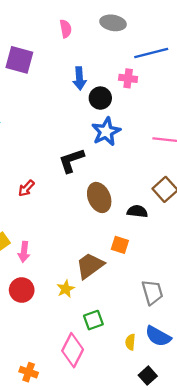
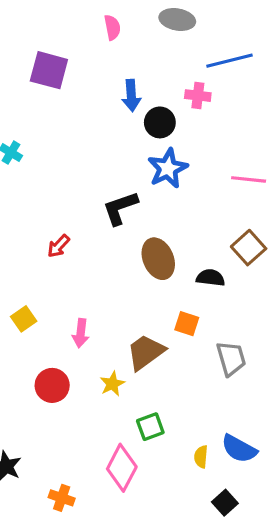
pink arrow: (24, 252) -> (81, 333), moved
gray trapezoid: (152, 292) -> (231, 358), moved

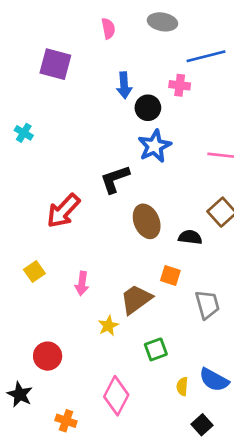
red arrow: (58, 246) -> (63, 211), size x1.8
red circle: (52, 385) -> (48, 356), moved
green square: (150, 427) -> (156, 349), moved

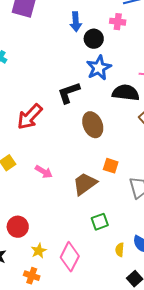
black semicircle: (190, 237) -> (126, 93), moved, size x1.5
pink arrow: (82, 283) -> (44, 172), turned -66
yellow star: (108, 326) -> (39, 251), moved

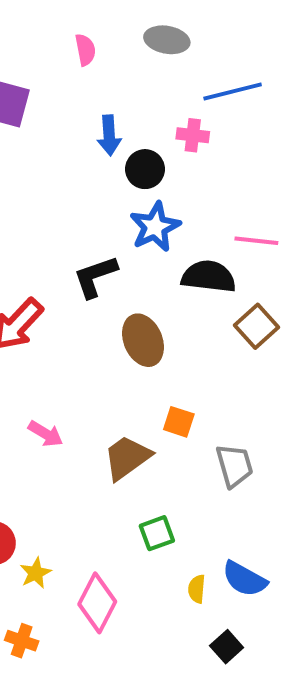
yellow star: (39, 251) -> (36, 573), moved

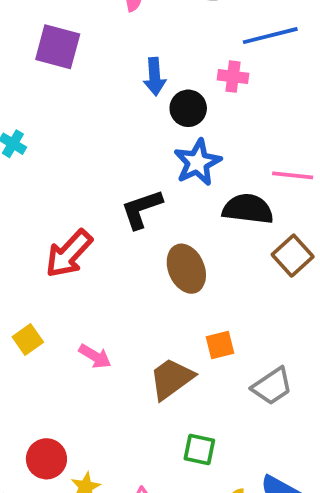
orange square: (179, 422) -> (220, 345), turned -32
gray trapezoid: (235, 466) -> (272, 386), turned 72
green square: (157, 533) -> (199, 450), turned 32

